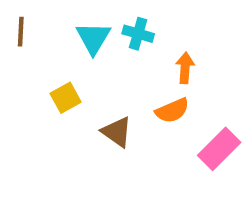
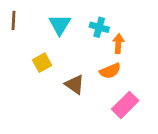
cyan cross: (138, 34) -> (99, 27), moved
pink rectangle: (219, 149) -> (125, 105), moved

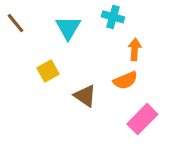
brown line: (13, 20) -> (15, 23), turned -42
cyan cross: (99, 27) -> (113, 17), moved

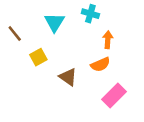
brown line: (15, 23) -> (15, 33), moved

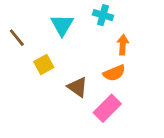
pink rectangle: (114, 96) -> (107, 108), moved

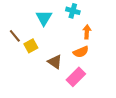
brown line: (17, 38) -> (15, 36), moved

